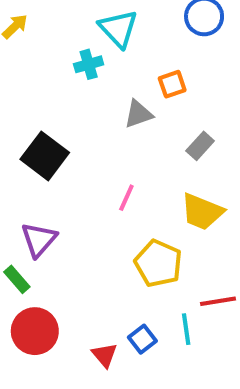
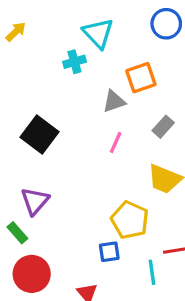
orange square: (172, 84) -> (141, 78), size x1.4
pink line: (126, 198) -> (116, 142), moved
blue square: (142, 339) -> (109, 252), moved, turned 30

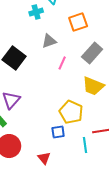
gray triangle: (114, 101) -> (49, 41), moved
gray rectangle: (163, 127) -> (92, 53), size x1.5

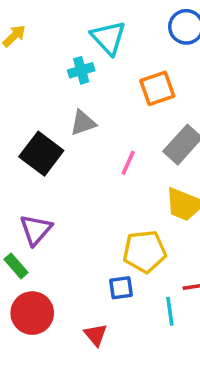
gray triangle: (49, 41) -> (83, 123), moved
yellow pentagon: (71, 112) -> (145, 251), turned -30

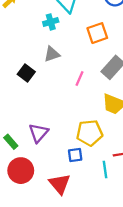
black square: (41, 154) -> (26, 73), size x0.7
purple triangle: (36, 230) -> (39, 133), moved
red triangle: (96, 335) -> (60, 184), size x1.5

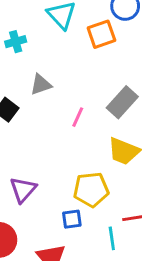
cyan cross: (51, 22) -> (16, 42), moved
orange square: (97, 33) -> (101, 34), moved

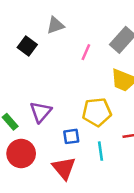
blue square: (72, 219) -> (71, 136), moved
cyan line: (112, 238) -> (101, 151), moved

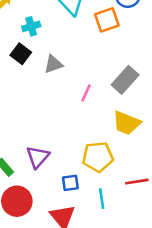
black square: (27, 46) -> (21, 54), moved

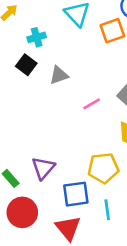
pink line: (86, 93) -> (92, 104), turned 36
blue square: (70, 183) -> (76, 194), size x1.5

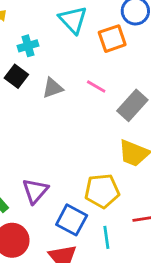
pink line: (92, 104) -> (96, 86), moved, turned 60
blue square: (76, 194) -> (72, 220), turned 36

